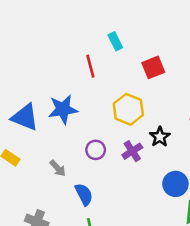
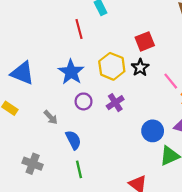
red square: (153, 67) -> (145, 41), moved
blue star: (63, 109) -> (71, 72), moved, turned -30
black star: (160, 137) -> (140, 67), moved

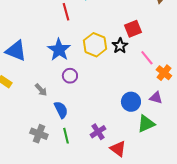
red square: (145, 41) -> (133, 29), moved
purple cross: (115, 103) -> (98, 132), moved
gray cross: (33, 164) -> (39, 134), moved

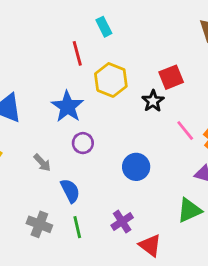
yellow hexagon: (95, 45) -> (111, 80), moved
pink line: (147, 58) -> (185, 130), moved
blue circle: (131, 102) -> (136, 167), moved

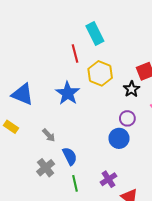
cyan rectangle: (104, 27) -> (95, 34), size x1.5
purple circle: (83, 143) -> (127, 118), moved
gray cross: (39, 224) -> (46, 168), moved, turned 30

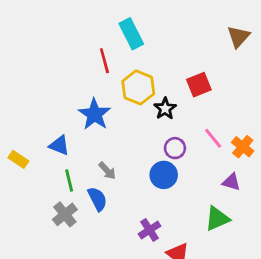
black star: (132, 89) -> (165, 109), moved
blue triangle: (23, 94) -> (59, 145), moved, size x0.7
gray arrow: (49, 135) -> (107, 171), moved
green line: (75, 183) -> (69, 181), moved

